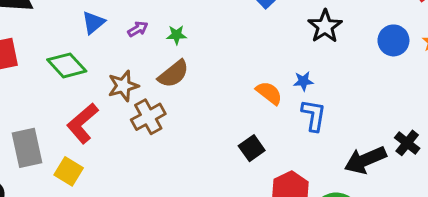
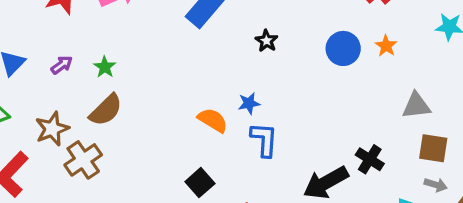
black star: (325, 26) -> (267, 41), size x0.6
green star: (176, 35) -> (105, 67), turned -30

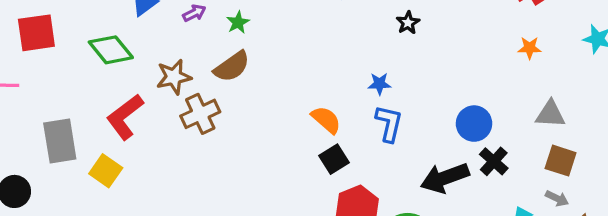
orange star: (386, 46) -> (530, 48), turned 30
blue circle: (343, 48) -> (474, 124), moved
orange semicircle: (213, 120) -> (326, 120), moved
black square: (200, 183) -> (334, 159), moved

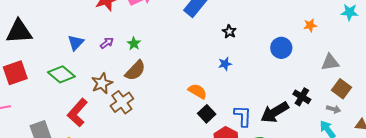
black star: (408, 23) -> (229, 32), moved
blue L-shape: (389, 123) -> (243, 116), moved
blue circle: (474, 124) -> (281, 48), moved
brown square: (561, 161) -> (341, 89), turned 30
gray arrow: (557, 198) -> (334, 109), moved

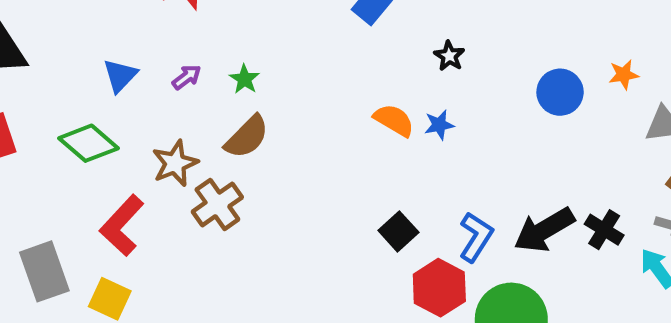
orange star: (310, 25) -> (624, 75), moved
orange semicircle: (197, 91) -> (394, 120), moved
black cross: (302, 97) -> (604, 230), moved
blue L-shape: (243, 116) -> (476, 237), turned 30

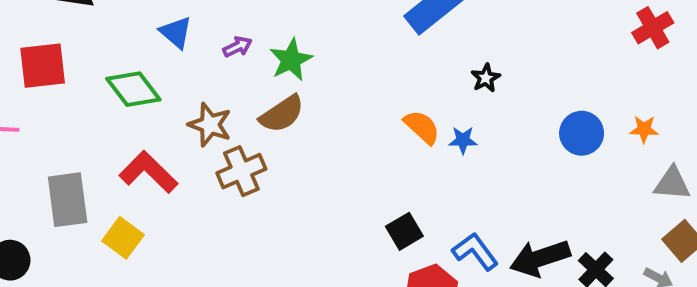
blue triangle: (120, 76) -> (176, 32), turned -45
green star: (245, 79) -> (291, 60), size x1.5
brown star: (175, 163) -> (210, 125), turned 30
red L-shape: (122, 225) -> (148, 172), turned 80
blue L-shape: (476, 237) -> (475, 251), turned -81

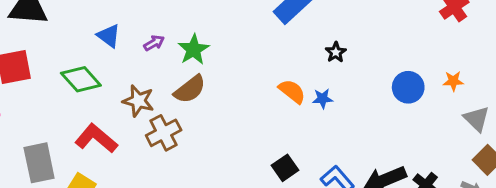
gray triangle: (672, 183) -> (477, 119), turned 44

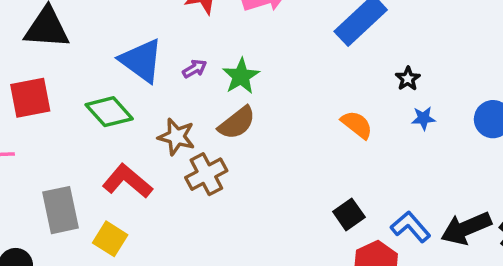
blue triangle: (109, 36) -> (141, 61), size x1.6
blue star: (323, 99) -> (423, 118), moved

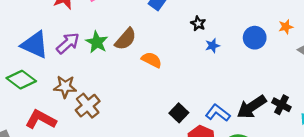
purple arrow: (195, 69) -> (68, 43), size x1.6
brown semicircle: (237, 123) -> (126, 39), moved
orange semicircle: (357, 125) -> (152, 60), moved

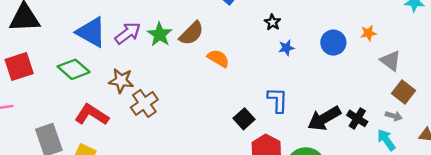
blue L-shape: (218, 113) -> (278, 100), moved, turned 50

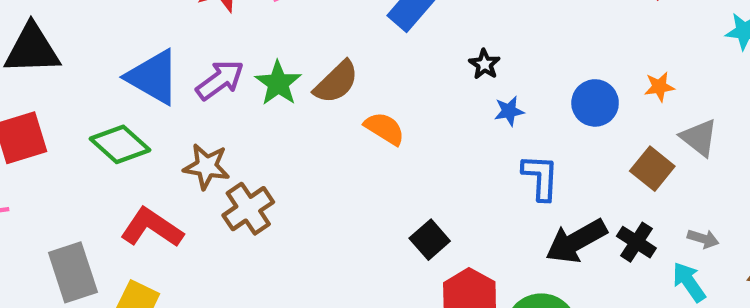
brown square: (404, 92) -> (652, 169), moved
blue L-shape: (278, 100) -> (540, 177), moved

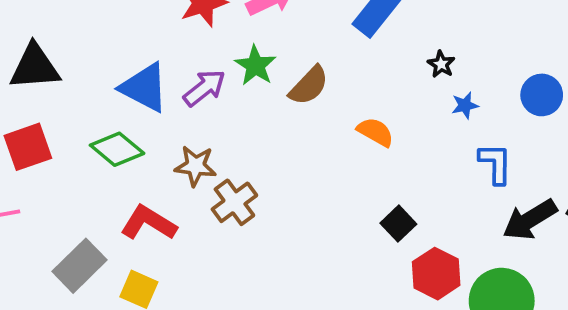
green star: (278, 83) -> (255, 66), moved
orange semicircle: (385, 129) -> (375, 132), moved
gray rectangle: (73, 272) -> (79, 266), turned 66

